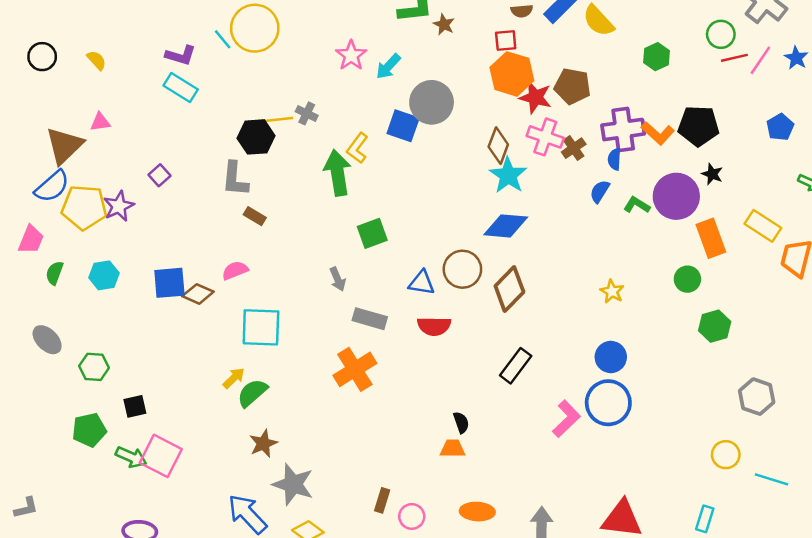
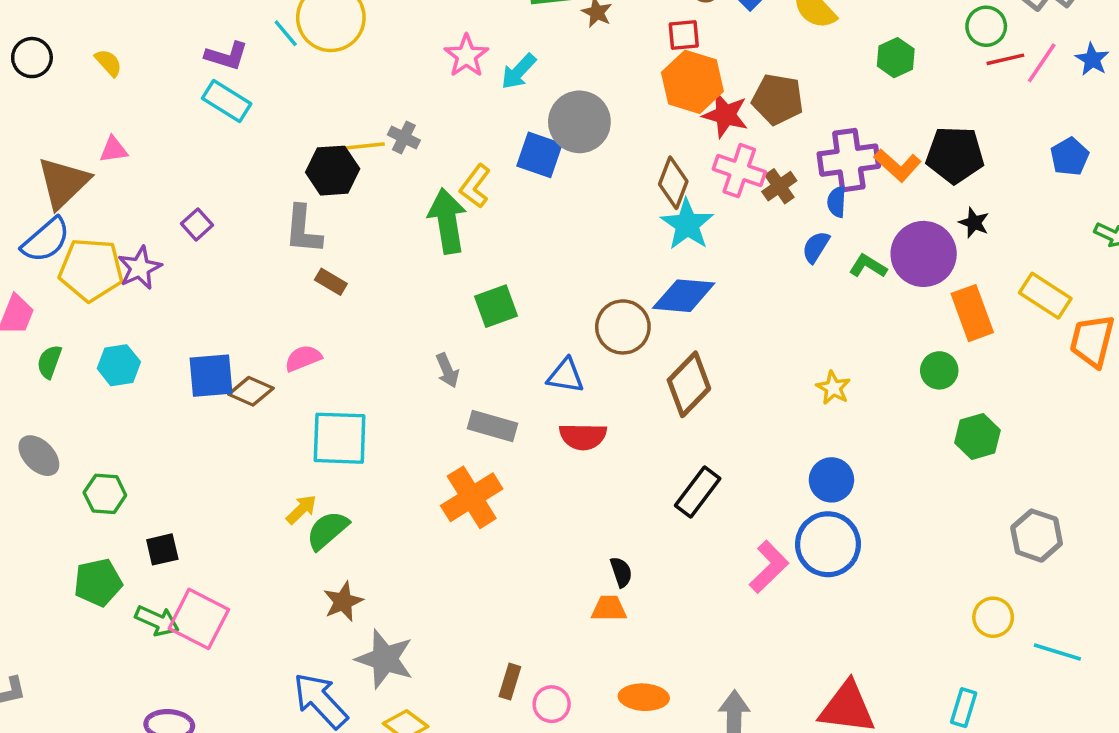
brown circle: (462, 269) -> (623, 327), moved

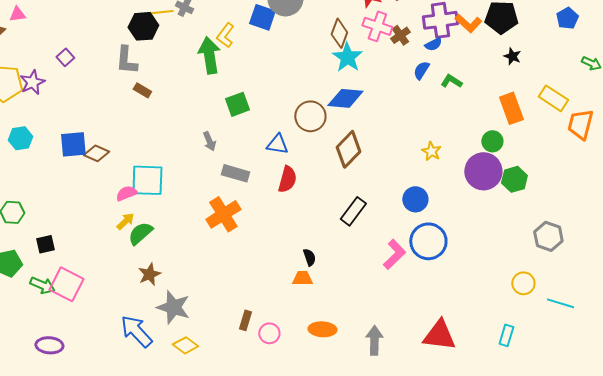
blue semicircle: (837, 202) -> (433, 44), turned -120
purple circle: (924, 254) -> (483, 171), moved
pink semicircle: (303, 358) -> (126, 193), moved
red semicircle: (583, 436) -> (287, 179), turned -76
blue circle: (831, 480) -> (415, 199), moved

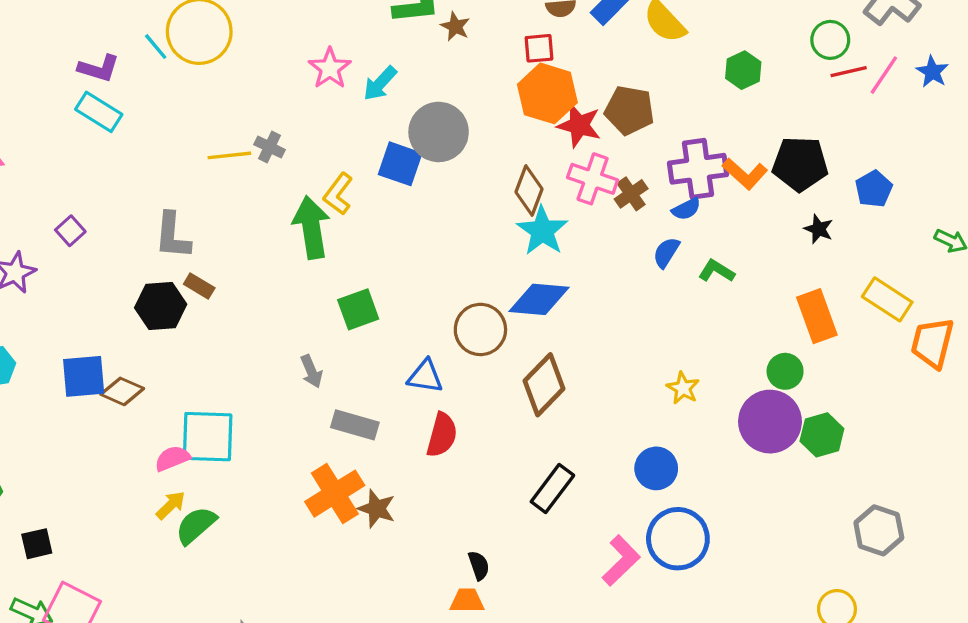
blue pentagon: (567, 18) -> (874, 189), moved
black hexagon: (143, 26) -> (161, 306), moved
brown star: (149, 274) -> (377, 509), moved, turned -30

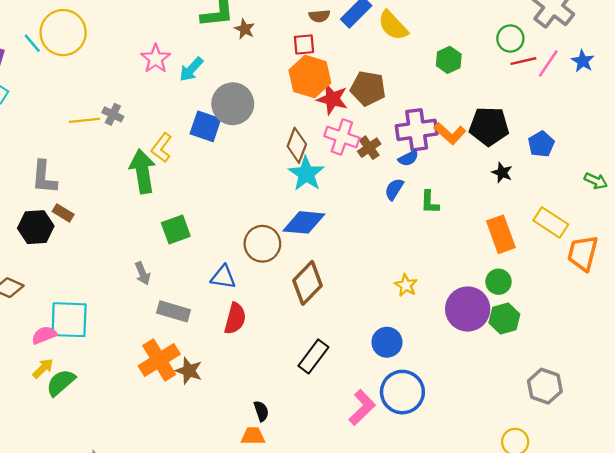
green L-shape: (716, 271) -> (430, 202), turned -120
green circle: (785, 371) -> (498, 282), moved

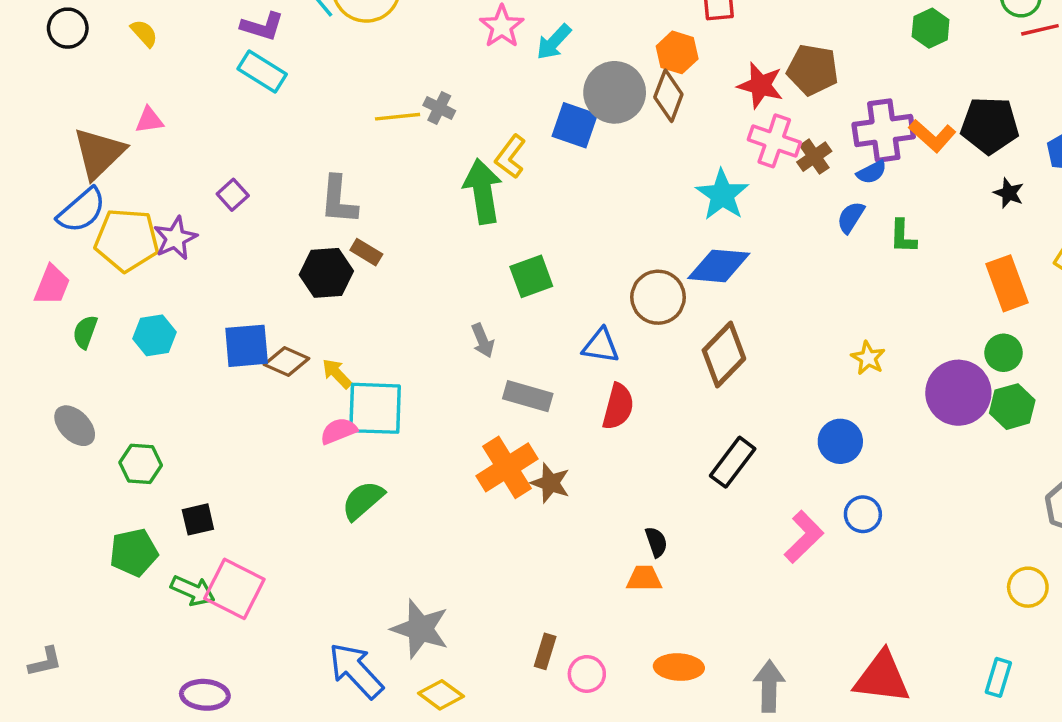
orange hexagon: (310, 76) -> (677, 52), moved, size x0.7
brown diamond: (297, 145) -> (668, 96), moved
yellow arrow: (43, 368) -> (337, 374), moved, turned -90
blue circle: (402, 392) -> (863, 514), size x0.6

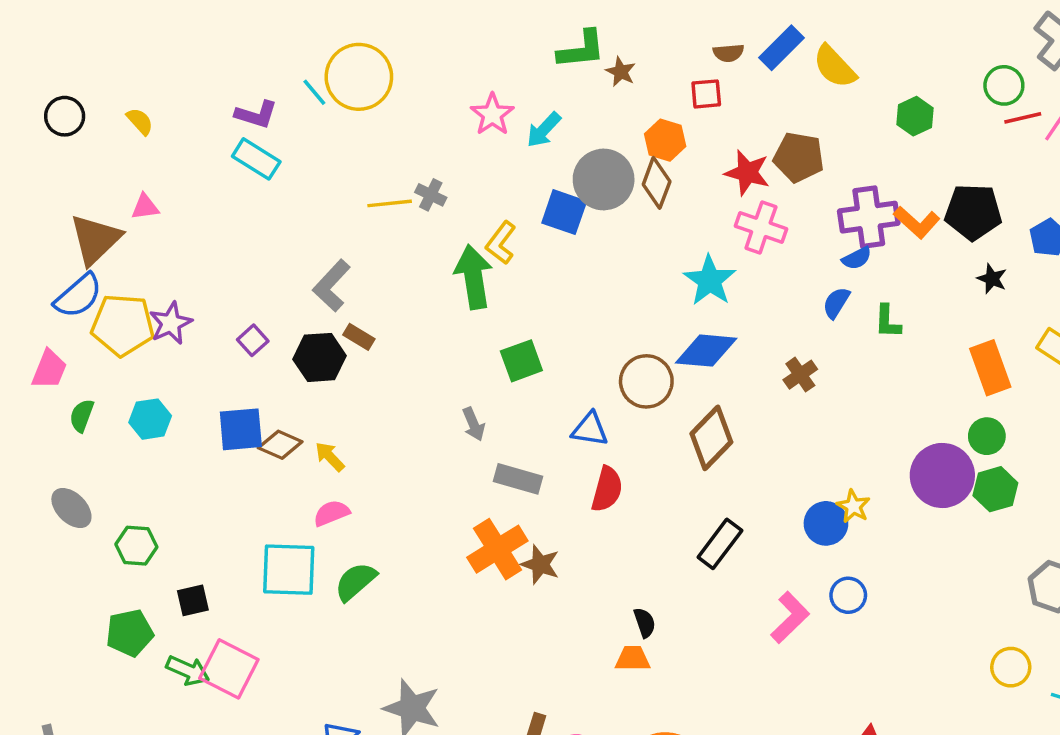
brown cross: (814, 157) -> (800, 375), moved
purple square: (233, 195) -> (253, 340), moved
gray L-shape: (339, 200) -> (332, 286), turned 38
yellow star: (868, 358) -> (853, 506), moved
cyan square: (375, 408) -> (289, 570), moved

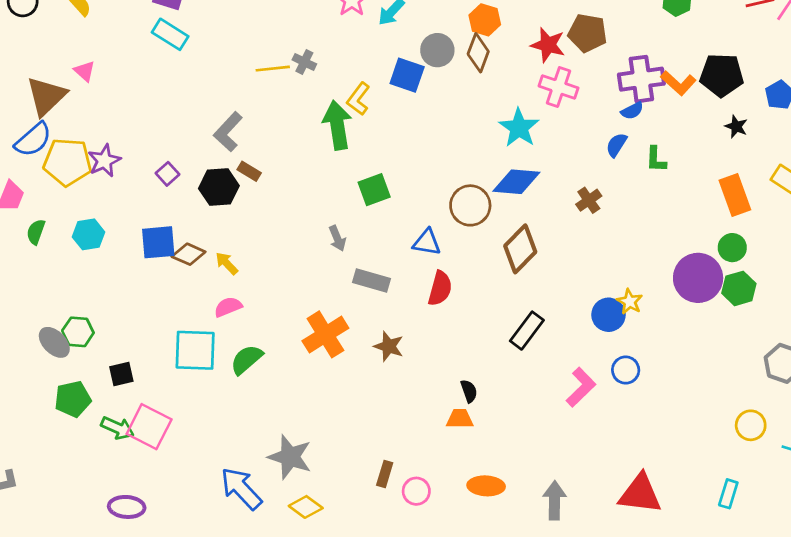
gray circle: (604, 179) -> (437, 50), size x0.7
pink triangle: (145, 207) -> (85, 71), turned 50
gray ellipse: (71, 508) -> (54, 342), moved
orange cross: (497, 549) -> (325, 334), moved

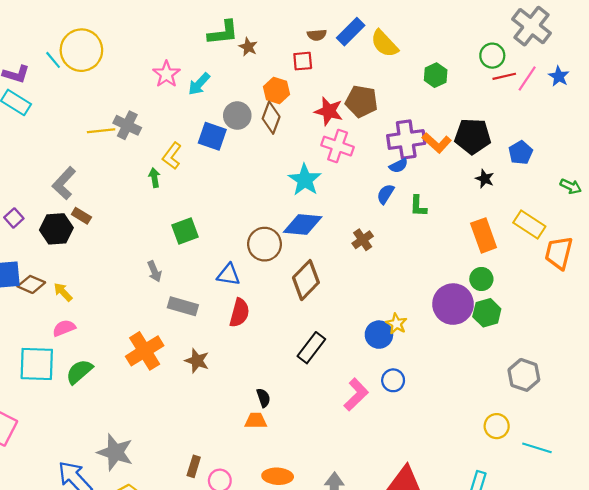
gray cross: (304, 62) -> (127, 125), size x1.4
green arrow: (337, 125) -> (154, 178), size x0.5

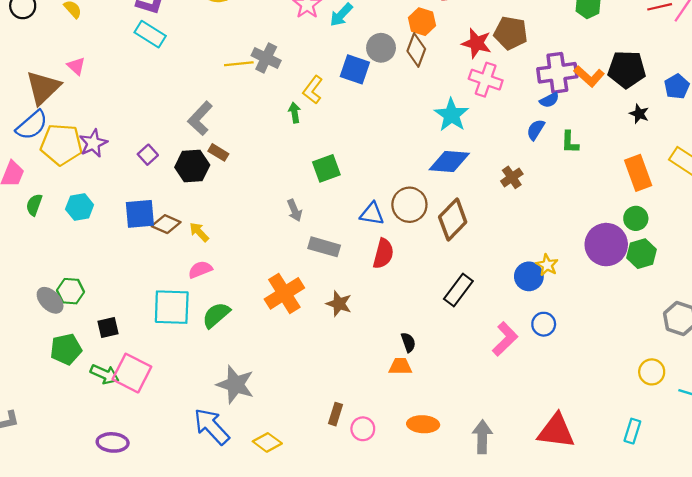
brown circle: (265, 244) -> (409, 205), moved
gray star: (115, 452) -> (235, 384), moved

